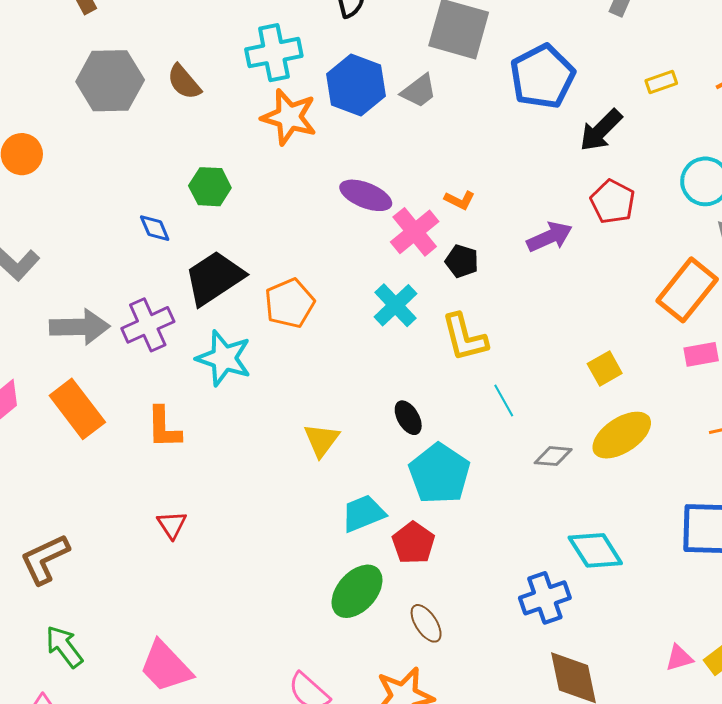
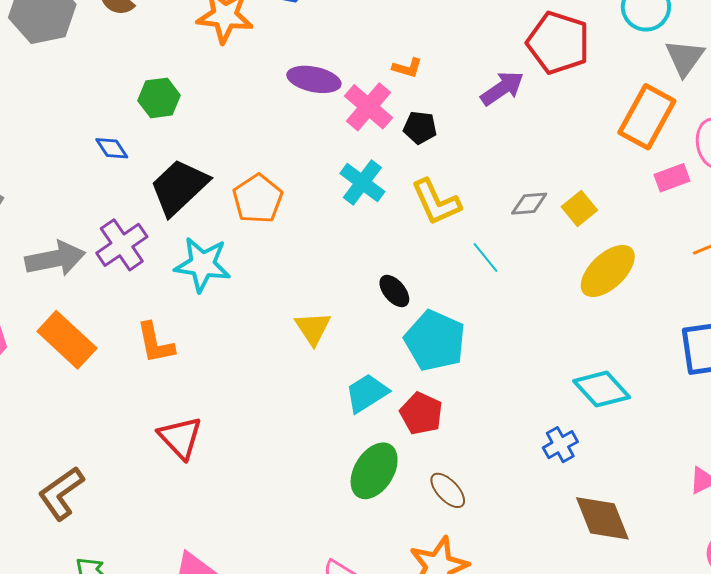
red pentagon: (613, 202) -> (558, 43), size x1.4
gray diamond: (553, 456) -> (529, 204), moved
red triangle: (172, 525) -> (180, 437), size x1.5
blue cross: (545, 598) -> (560, 445), size x0.7

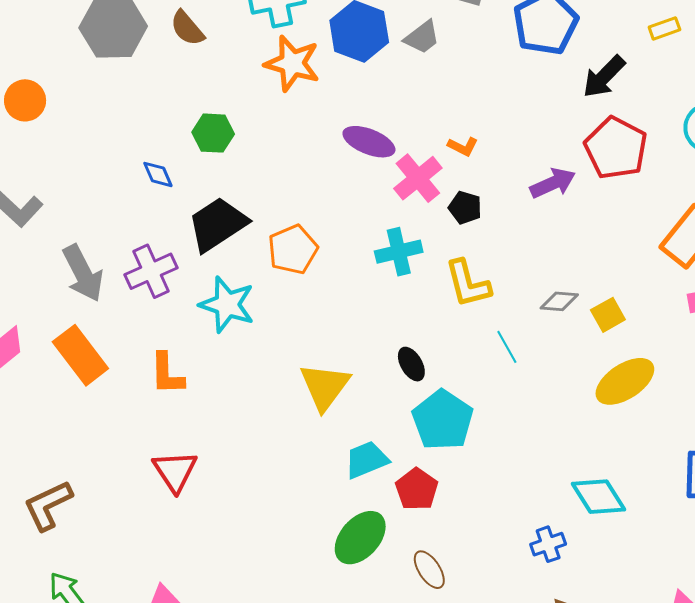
cyan cross: (362, 182) -> (399, 252), turned 30
gray arrow: (55, 259) -> (83, 273), turned 64
yellow triangle: (313, 328) -> (325, 386), size x1.4

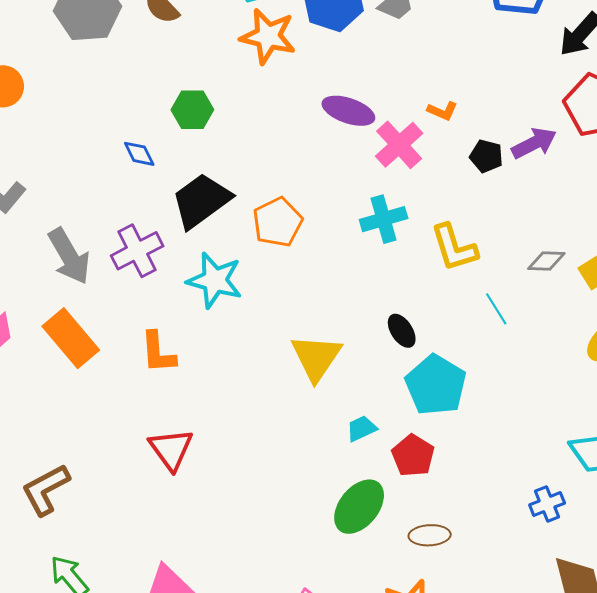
black pentagon: (465, 208) -> (486, 156), moved
cyan trapezoid: (367, 460) -> (362, 429), size x0.7
brown ellipse: (429, 570) -> (430, 535), turned -57

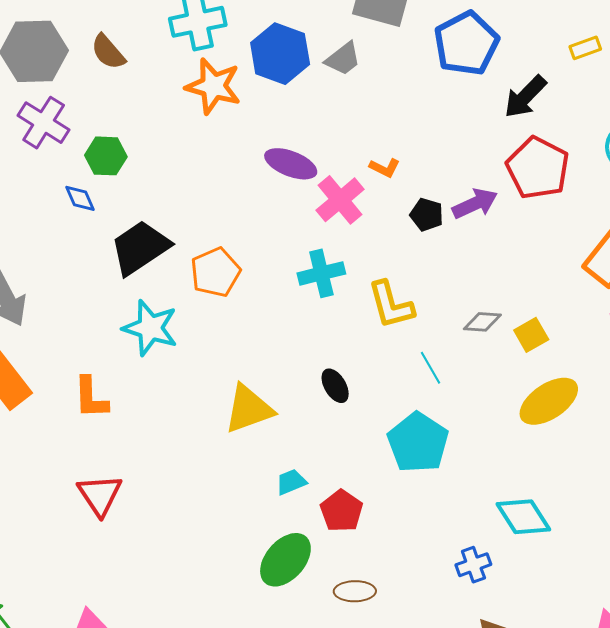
green hexagon: (192, 110) -> (106, 156), moved
purple cross: (137, 251) -> (44, 123), moved, turned -33
yellow triangle: (316, 357) -> (249, 409), turned 34
cyan pentagon: (436, 385) -> (418, 443), moved

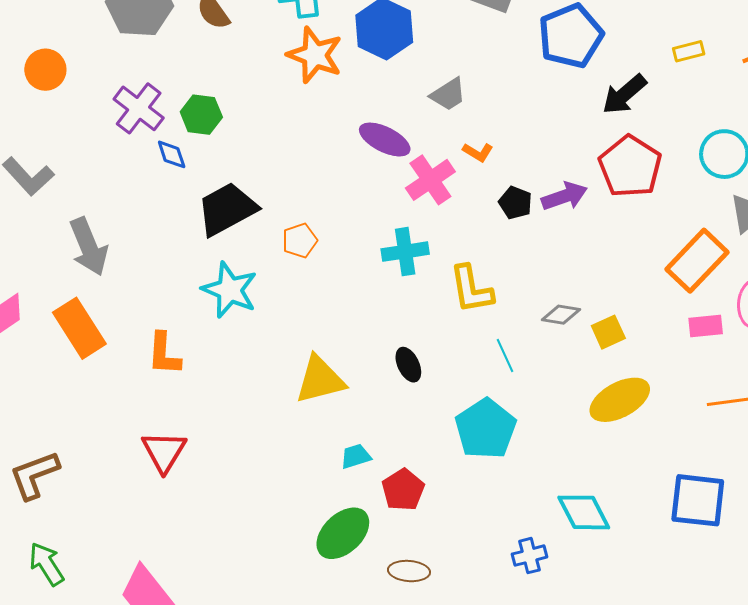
gray trapezoid: (343, 59) -> (448, 94), moved
purple cross: (44, 123) -> (139, 108), moved
orange pentagon: (215, 272) -> (300, 241), size x0.7

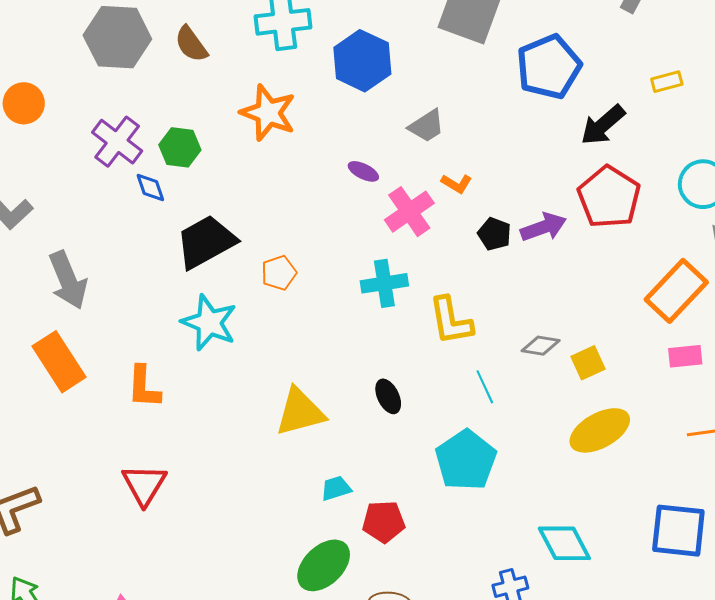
orange star: (315, 55) -> (268, 113), moved
purple ellipse: (385, 140) -> (363, 171), size x0.6
red pentagon: (403, 490) -> (384, 522), turned 30

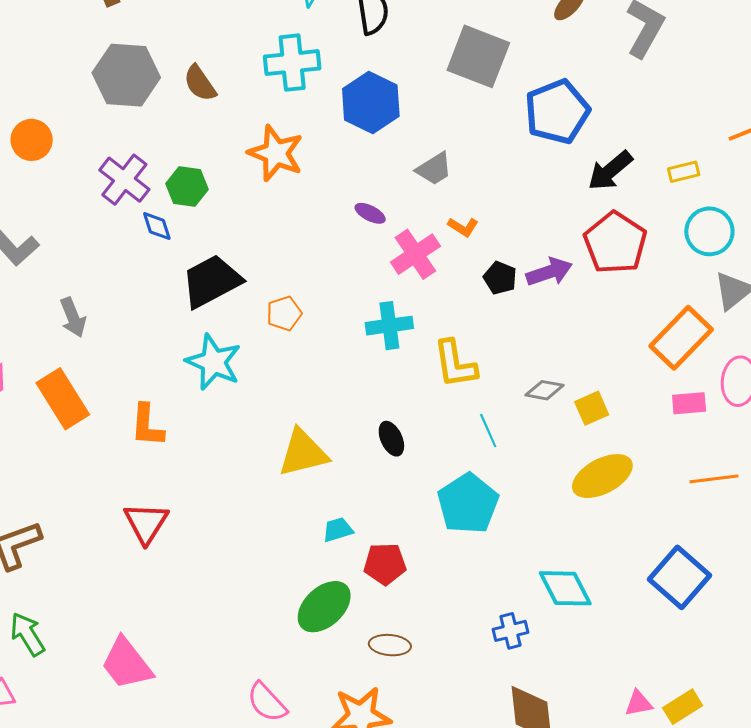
yellow rectangle: (667, 82) -> (684, 172), moved
gray arrow: (68, 280) -> (73, 317), size x0.7
blue square: (678, 531) -> (679, 577), turned 34

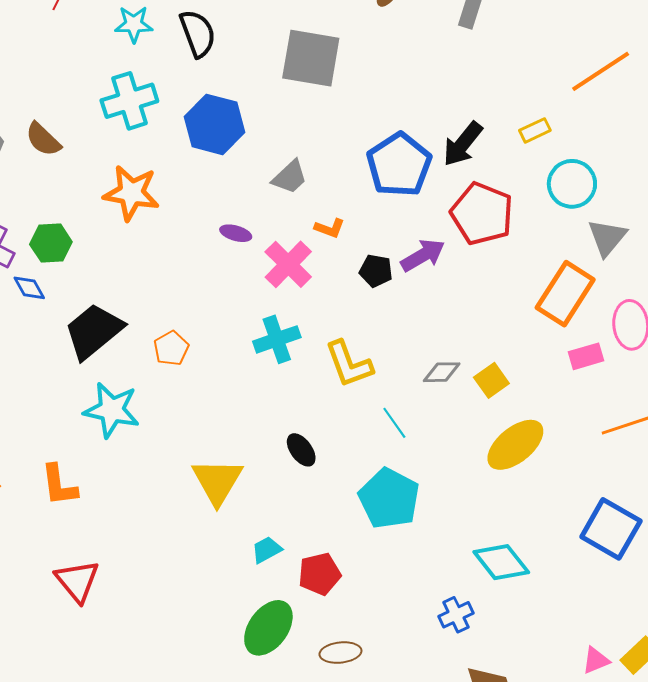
blue pentagon: (557, 112) -> (399, 165), moved
yellow triangle: (303, 453) -> (217, 481), turned -34

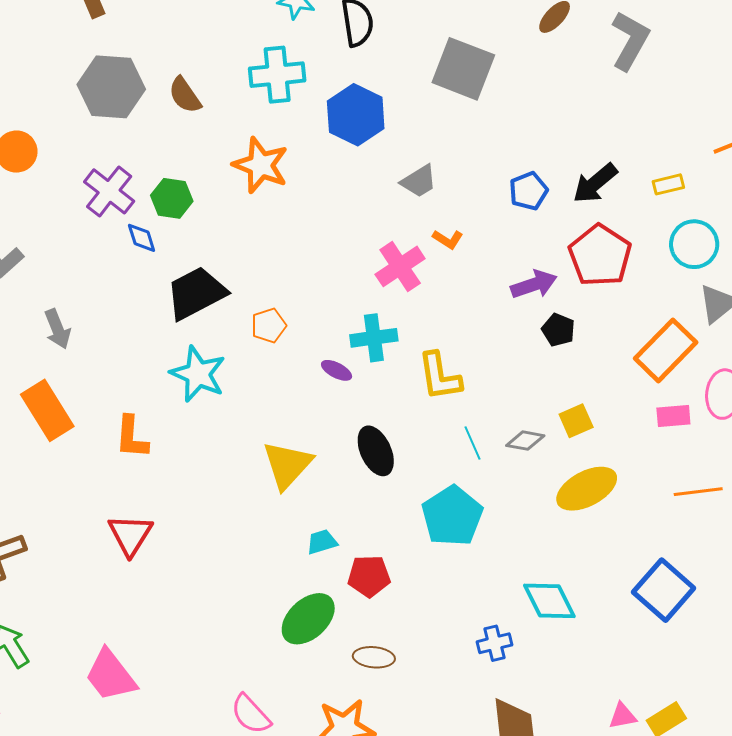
blue pentagon: (399, 165) -> (529, 191), size x0.6
purple ellipse: (236, 233) -> (337, 370), moved
black pentagon: (376, 271) -> (558, 330), moved
gray diamond: (442, 372) -> (525, 441), moved
black ellipse: (301, 450) -> (376, 451), size x1.4

